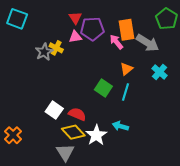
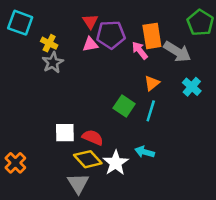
yellow cross: (56, 48) -> (49, 43), moved
white square: (54, 110) -> (65, 133), turned -36

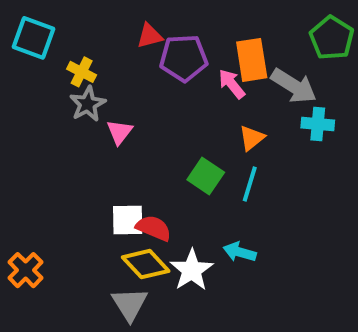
red triangle: (90, 21) -> (150, 36), turned 49
pink triangle: (90, 44) -> (120, 132), moved, turned -42
cyan cross: (192, 87) -> (318, 124), moved, turned -36
white square: (65, 133) -> (128, 220), moved

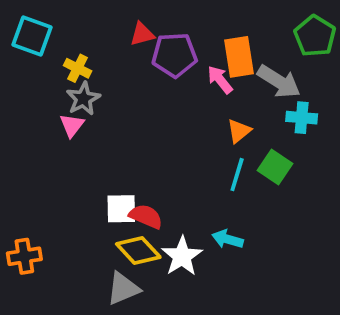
pink triangle: (120, 132) -> (72, 125), moved
green square: (206, 176) -> (275, 167), moved
orange cross: (26, 270) -> (24, 256), turned 36
gray triangle: (130, 304) -> (123, 289), turned 39

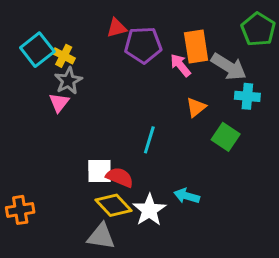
cyan square: (32, 36) -> (37, 50), moved, turned 32
cyan line: (237, 175) -> (149, 140), moved
gray triangle: (123, 289) -> (101, 236), turned 32

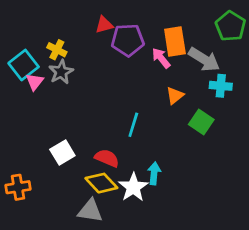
cyan square: (37, 50) -> (24, 65), moved
pink triangle: (59, 103) -> (35, 82), moved
white square: (100, 171) -> (62, 152), moved, turned -30
cyan arrow: (187, 196) -> (154, 173), moved, turned 80

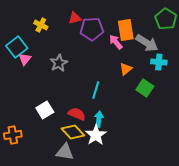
yellow cross: (57, 50) -> (41, 25), moved
gray star: (61, 72) -> (59, 63), moved
cyan arrow: (154, 173) -> (99, 119), moved

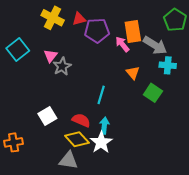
yellow cross: (41, 25) -> (53, 18), moved, size x1.5
pink triangle: (25, 59) -> (50, 56), moved
orange triangle: (126, 69) -> (133, 73), turned -32

